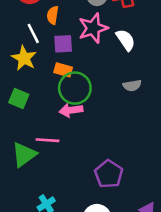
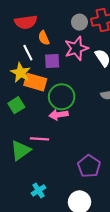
orange semicircle: (53, 15) -> (44, 38), turned -32
orange rectangle: (63, 70) -> (35, 82), moved, size x1.5
green square: (19, 98) -> (16, 105), turned 35

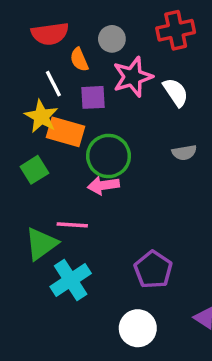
gray circle: (79, 22) -> (112, 39), moved
cyan cross: (38, 190) -> (71, 280), moved, size x1.6

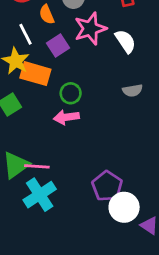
purple square: (93, 97) -> (58, 45), turned -30
green circle: (108, 156) -> (71, 93), size x0.6
pink line: (72, 225) -> (37, 166), moved
white circle: (138, 328) -> (124, 207), moved

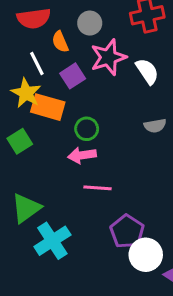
pink line: (37, 166) -> (98, 188), moved

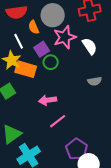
gray circle: (90, 23) -> (53, 15), size x1.5
green circle: (87, 129) -> (51, 62), moved
pink line: (98, 188) -> (58, 121), turned -42

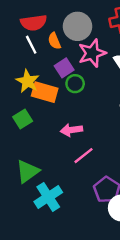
white line: (19, 41) -> (31, 45), moved

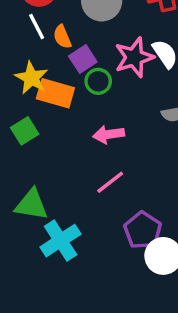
orange semicircle: (54, 41) -> (62, 37), moved
pink star: (92, 53) -> (134, 57), moved
pink arrow: (71, 130) -> (108, 134), moved
green triangle: (28, 171) -> (31, 205), turned 45

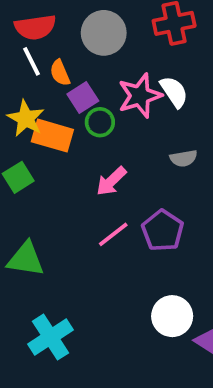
pink arrow: (108, 134) -> (111, 181), turned -36
purple pentagon: (143, 230) -> (163, 231), moved
cyan cross: (61, 241) -> (50, 337), moved

